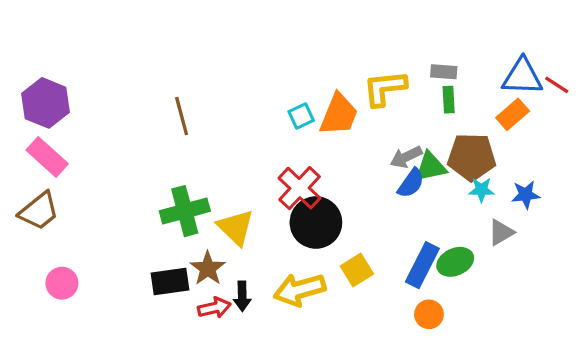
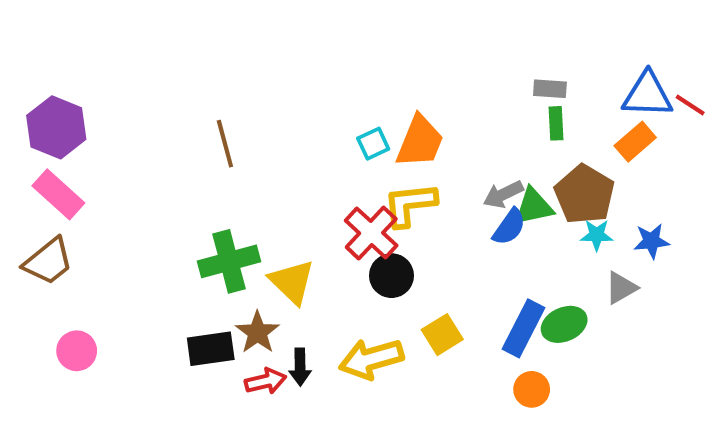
yellow L-shape: (385, 88) -> (410, 205), moved
brown pentagon: (472, 157) -> (584, 194), turned 30
black circle: (316, 223) -> (391, 276), size x0.7

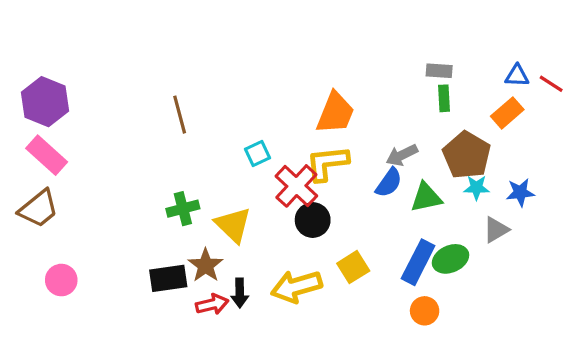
blue triangle: (647, 95) -> (517, 76), size x0.6
cyan square: (373, 144) -> (257, 154), moved
green triangle: (534, 207) -> (426, 197), moved
blue semicircle: (509, 227) -> (389, 183), moved
green cross: (229, 261) -> (183, 209), size x0.7

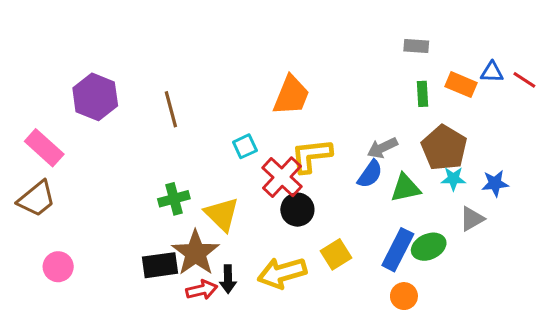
gray rectangle: (439, 71) -> (416, 46), moved
purple hexagon: (45, 102) -> (95, 97), moved
orange trapezoid: (335, 113) -> (291, 95), moved
orange rectangle: (507, 113) -> (461, 85), moved, turned 64
brown star: (206, 265) -> (196, 253), size x1.4

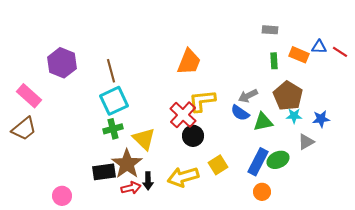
cyan square: (245, 146) -> (114, 101), moved, size x1.8
blue semicircle: (370, 174) -> (240, 113), turned 90
pink circle: (58, 267) -> (62, 196), moved

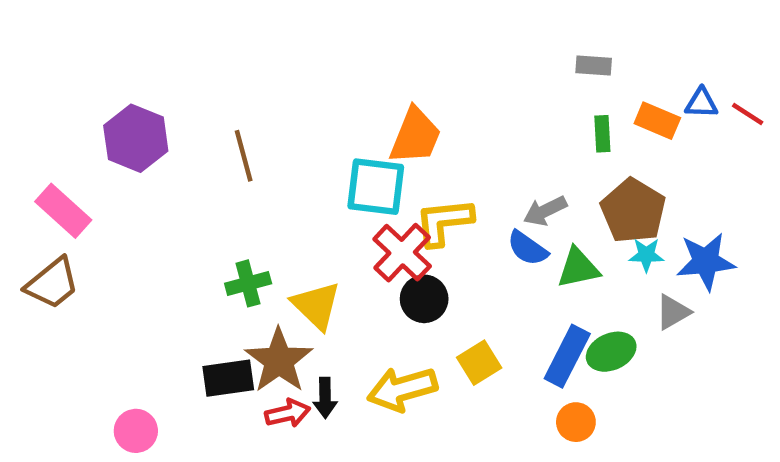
cyan square: (114, 101) -> (376, 187), moved, turned 32
blue star: (321, 119) -> (706, 261), size x1.5

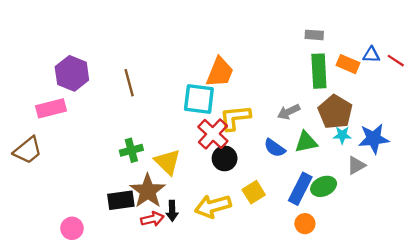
green rectangle: (602, 134) -> (319, 71), size x1.8
pink rectangle: (63, 211) -> (51, 108), moved, turned -56
blue semicircle: (528, 248) -> (275, 148), moved

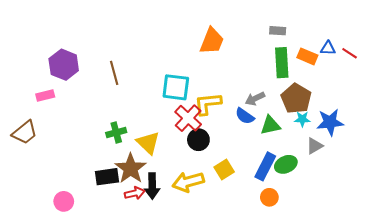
orange trapezoid: (220, 72) -> (212, 41), moved
pink rectangle: (51, 108) -> (45, 95), size x0.7
blue semicircle: (275, 148) -> (245, 116), moved
black arrow: (172, 211) -> (152, 186), size x1.4

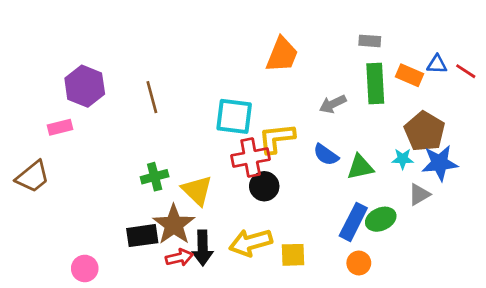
gray arrow: (255, 99) -> (333, 104), moved
brown pentagon: (296, 99) -> (425, 131), moved
red cross: (188, 118) -> (251, 157), turned 36
yellow square: (224, 170) -> (293, 255), moved, turned 30

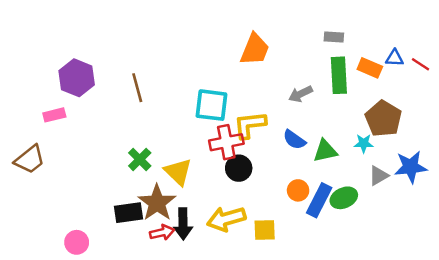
blue star: (440, 163) -> (411, 167), moved
green cross: (155, 177) -> (140, 159), turned -30
orange circle: (359, 263) -> (298, 190), moved

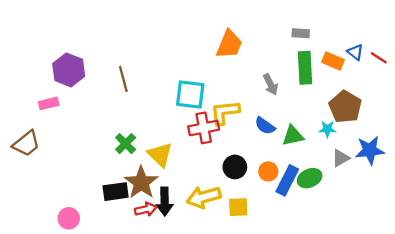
blue triangle: (395, 58) -> (355, 52), turned 36
gray arrow: (301, 94) -> (271, 84), turned -90
black circle: (239, 168) -> (235, 167), moved

